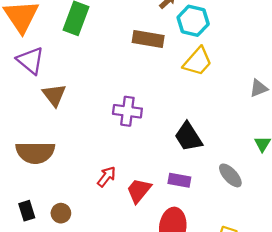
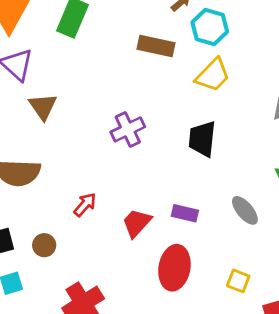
purple cross: (127, 111) -> (128, 129), turned -36
black trapezoid: (188, 137) -> (202, 139), moved, turned 36
red arrow: (107, 177) -> (85, 205), moved

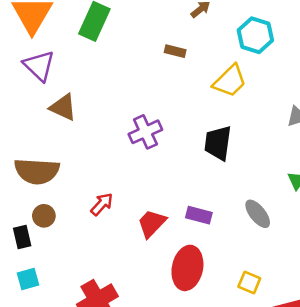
cyan hexagon: (210, 27) -> (255, 35), moved
brown rectangle: (156, 46) -> (175, 51), size x0.6
brown triangle: (43, 106) -> (63, 107), turned -32
brown circle: (44, 245) -> (44, 216), moved

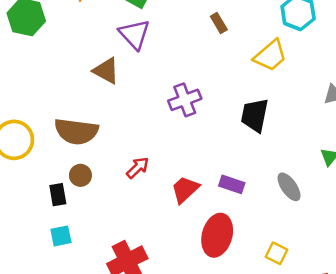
brown rectangle: (175, 51) -> (219, 23), turned 42
purple triangle: (39, 66) -> (134, 34), moved

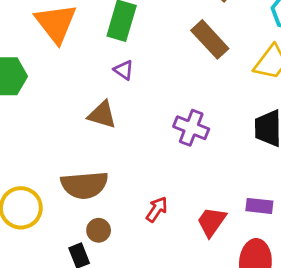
brown rectangle: (219, 23) -> (210, 39), size x1.8
purple triangle: (134, 34) -> (124, 70), size x0.6
purple cross: (185, 100) -> (191, 128), turned -36

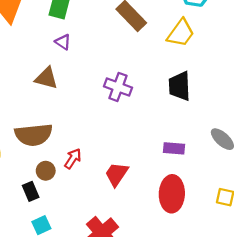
red arrow: (157, 209) -> (73, 159), moved
red trapezoid: (212, 222) -> (117, 174), moved

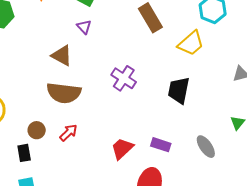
brown semicircle: (34, 135) -> (64, 93), moved
brown circle: (46, 171) -> (37, 130), moved
red trapezoid: (117, 174) -> (122, 149), moved

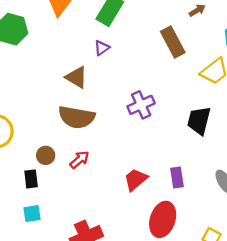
purple triangle: (84, 27) -> (102, 48), turned 35
purple cross: (124, 78) -> (141, 105), turned 30
purple rectangle: (161, 145) -> (177, 177), turned 60

